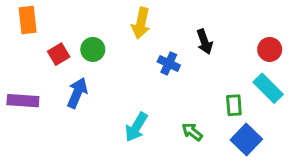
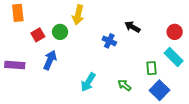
yellow arrow: (141, 23) -> (78, 15), moved
black arrow: (204, 42) -> (132, 27), turned 140

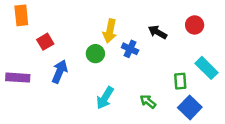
yellow arrow: (78, 15) -> (110, 31), moved
green circle: (60, 32) -> (95, 54), moved
red circle: (175, 32) -> (195, 25), moved

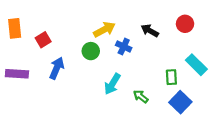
orange rectangle: (21, 15) -> (15, 28), moved
yellow arrow: (110, 31) -> (104, 29), turned -130
cyan arrow: (105, 98) -> (112, 84), moved

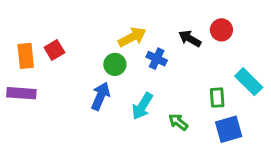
red circle: (185, 24) -> (221, 30), moved
orange rectangle: (15, 28) -> (26, 56), moved
blue arrow: (57, 68) -> (101, 96), moved
blue square: (180, 102) -> (229, 129), turned 30

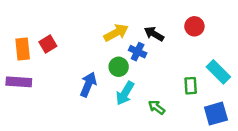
black arrow: (190, 39) -> (154, 34), moved
green circle: (115, 64) -> (119, 67), moved
blue square: (229, 129) -> (216, 114), moved

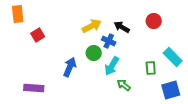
orange rectangle: (23, 49) -> (18, 14), moved
purple rectangle: (19, 82) -> (34, 88), moved
cyan arrow: (125, 93) -> (112, 66), moved

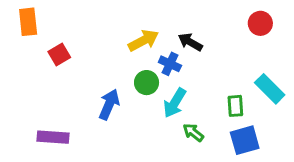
red circle: (154, 21) -> (260, 23), moved
blue square: (171, 90) -> (245, 140), moved

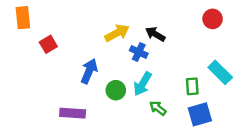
green circle: (147, 83) -> (116, 90), moved
blue arrow: (109, 104) -> (89, 71), moved
purple rectangle: (53, 137) -> (73, 113), moved

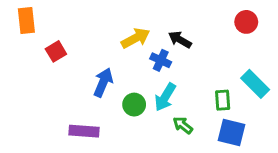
blue square: (200, 114) -> (231, 133), turned 30

